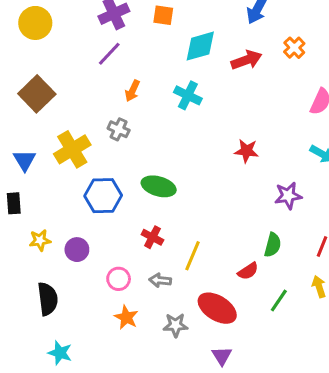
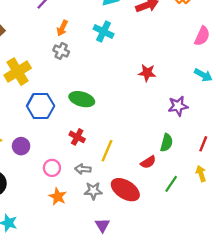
gray cross: (119, 129) -> (61, 51), moved
gray star: (176, 325) -> (93, 191), moved
purple triangle: (222, 356) -> (102, 225), moved

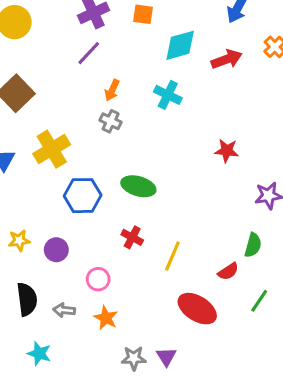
gray arrow: (83, 169) -> (64, 310), moved
gray star: (93, 191) -> (134, 358), moved

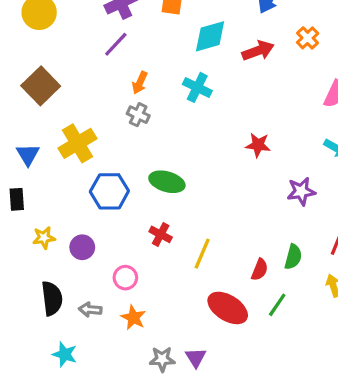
green semicircle: (253, 245) -> (293, 257), moved
red semicircle: (228, 271) -> (260, 270), turned -35
green line: (259, 301) -> (277, 305), moved

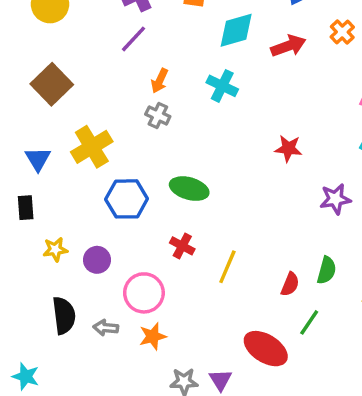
pink circle: (125, 278) -> (144, 293), size x1.5
red ellipse: (228, 308) -> (266, 349), moved
orange star: (133, 318) -> (153, 336), turned 30
cyan star: (65, 354) -> (26, 376), moved

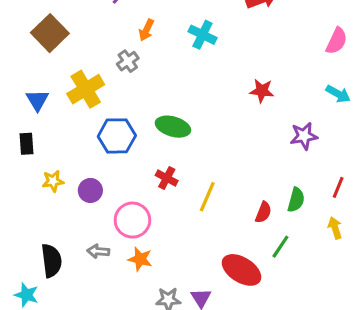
gray cross: (158, 115) -> (128, 61), moved, turned 30
black semicircle: (64, 316) -> (51, 261), moved
orange star: (153, 336) -> (140, 259), turned 30

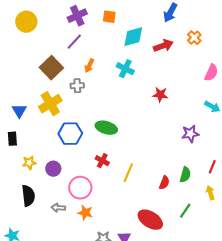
brown square: (50, 33) -> (51, 68), moved
gray cross: (128, 61) -> (77, 86), turned 32
red star: (262, 91) -> (160, 95), moved
green line: (280, 247) -> (185, 211), moved
black semicircle: (51, 261) -> (28, 196), moved

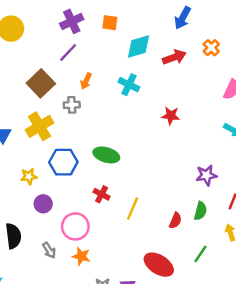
purple star: (190, 134) -> (206, 175), moved
yellow star: (29, 163) -> (29, 176), moved
gray arrow: (58, 208) -> (49, 250), turned -128

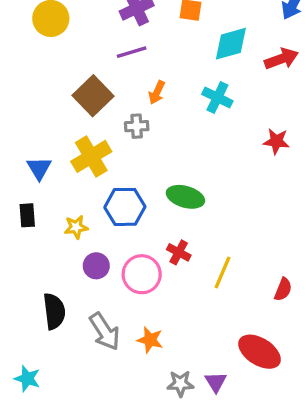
purple line: (68, 52) -> (132, 52), turned 30
pink circle: (75, 226) -> (142, 274), moved
gray arrow: (49, 250) -> (105, 331), size x1.6

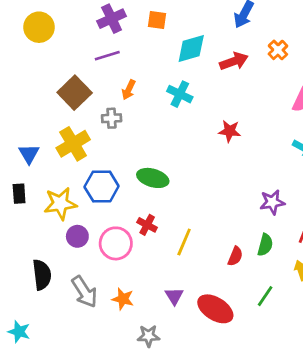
yellow star: (76, 227) -> (60, 204), size x1.6
purple triangle: (216, 382) -> (174, 296), moved

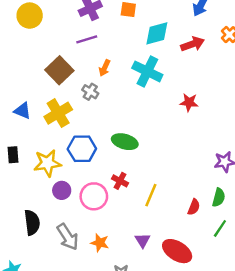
cyan cross: (180, 94) -> (147, 71), size x1.4
gray cross: (112, 118) -> (90, 92), turned 35
blue triangle: (29, 154) -> (22, 111), moved, turned -36
green line: (265, 296) -> (220, 228), moved

